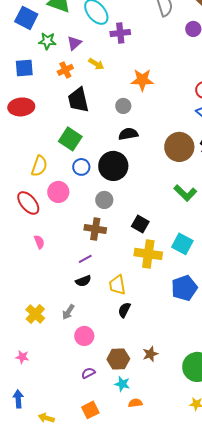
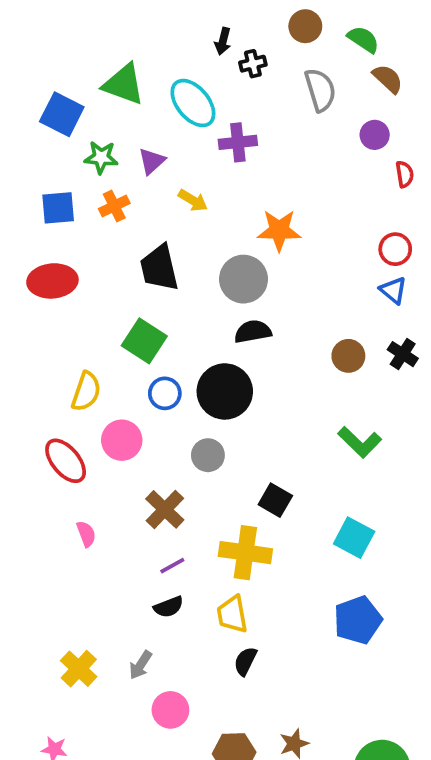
orange cross: (65, 70) -> (114, 206), moved
gray circle: (123, 106) -> (244, 279), size x1.6
brown circle: (179, 147) -> (348, 356), size x0.6
brown cross: (95, 229) -> (165, 509), moved, turned 35
yellow cross: (148, 254) -> (245, 553), moved

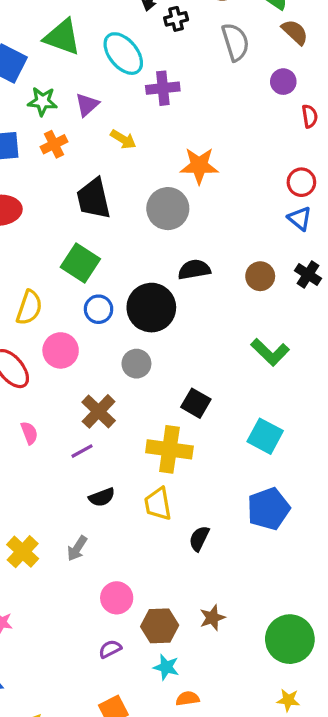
black semicircle: (253, 332) -> (194, 270), moved
purple line: (172, 566) -> (82, 451), moved
black semicircle: (245, 661) -> (199, 538), moved
pink circle: (170, 710) -> (117, 598), moved

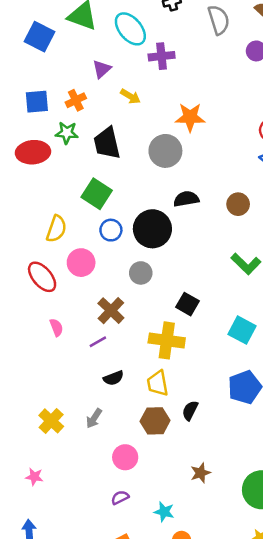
green star: (42, 101) -> (67, 133), moved
brown hexagon: (160, 626) -> (155, 421), moved

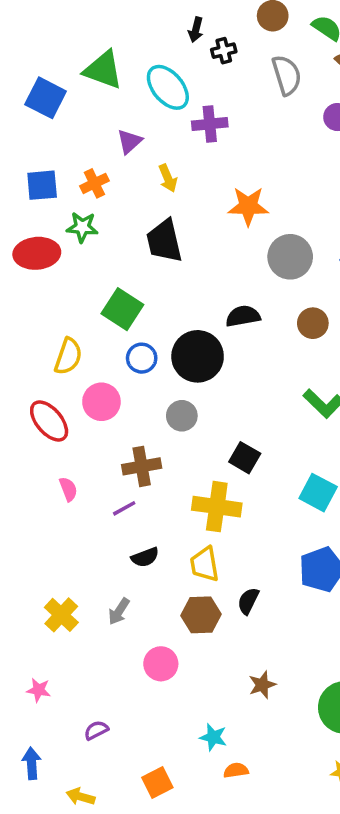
yellow arrow: (130, 96) -> (168, 178), turned 36
black trapezoid: (107, 143) -> (164, 241), moved
gray circle: (165, 151) -> (290, 257), moved
brown cross: (111, 311) -> (142, 466), turned 36
purple semicircle: (120, 498) -> (96, 730), moved

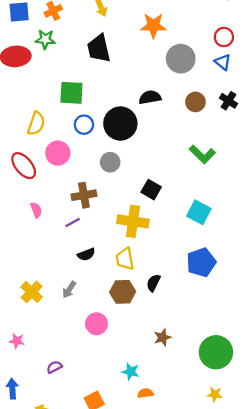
green square: (122, 309) -> (71, 93), turned -30

